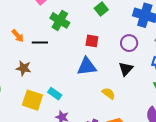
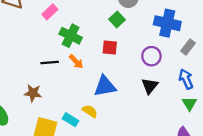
orange arrow: (18, 36) -> (76, 62), moved
red square: (92, 41) -> (110, 48), moved
yellow semicircle: (109, 93) -> (90, 111), moved

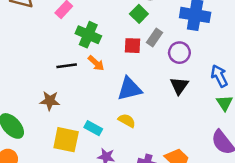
gray rectangle: (188, 47) -> (155, 38), moved
yellow semicircle: (90, 111) -> (127, 121), moved

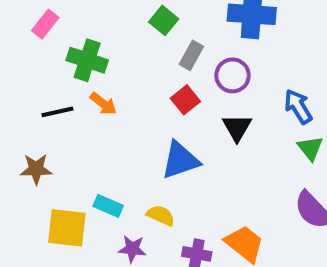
red square: (132, 46) -> (185, 100), moved, turned -36
blue triangle: (129, 89) -> (180, 160), moved
yellow semicircle: (127, 121) -> (161, 215), moved

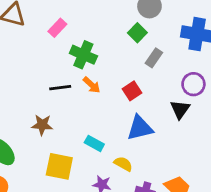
purple circle: (232, 75) -> (193, 84), moved
red square: (185, 100) -> (132, 91), moved
cyan rectangle: (108, 206) -> (94, 143), moved

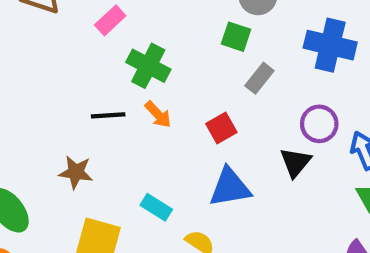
green square: (137, 33) -> (236, 37), turned -30

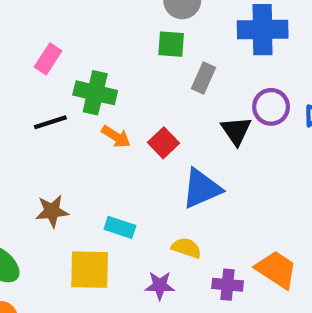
black line: (108, 115) -> (50, 122), moved
red square: (221, 128) -> (164, 143), moved
black triangle: (295, 162) -> (236, 131), moved
cyan rectangle: (156, 207) -> (120, 227), moved

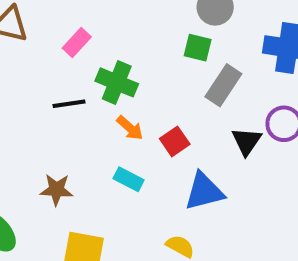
gray rectangle: (203, 78) -> (223, 85), size x1.4
cyan rectangle: (120, 227) -> (129, 179), moved

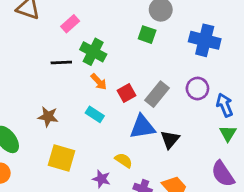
gray rectangle: (223, 85) -> (157, 94), moved
black triangle: (247, 141) -> (170, 140), moved

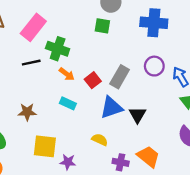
pink rectangle: (70, 24) -> (33, 27), size x1.6
purple star: (101, 179) -> (68, 162), moved

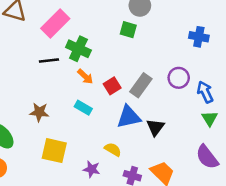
blue cross: (154, 23) -> (199, 37), moved, size x0.7
purple star: (68, 162) -> (92, 169), moved

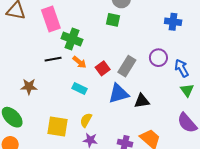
pink rectangle: (55, 24) -> (51, 19), turned -60
black line: (49, 60) -> (53, 59), moved
brown star: (39, 112) -> (29, 87), moved
black triangle: (155, 127) -> (142, 101), turned 49
yellow semicircle: (113, 149) -> (86, 120), moved, turned -88

